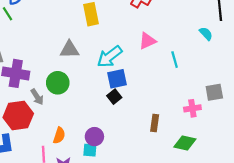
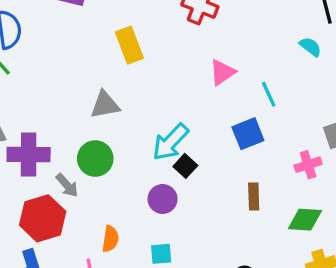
cyan arrow: (109, 57) -> (170, 142), moved
blue square: (117, 79) -> (248, 134), moved
purple circle: (94, 137) -> (163, 199), moved

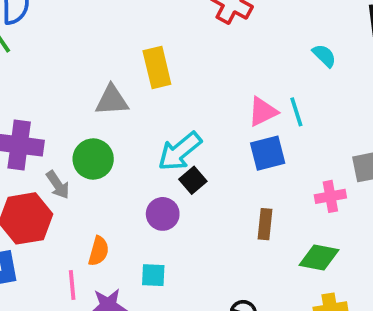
yellow rectangle: (129, 45) -> (157, 68), moved
cyan semicircle: (310, 47) -> (324, 56), moved
pink triangle: (222, 72) -> (263, 112), moved

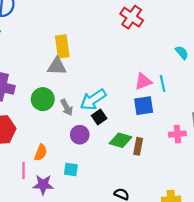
yellow rectangle: (157, 68) -> (62, 46), moved
gray arrow: (58, 185) -> (67, 107), moved
green diamond: (319, 257) -> (120, 140), moved

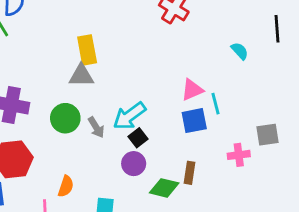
cyan line: (163, 83) -> (216, 104), moved
purple circle: (80, 135) -> (134, 164), moved
green diamond: (120, 140) -> (164, 188), moved

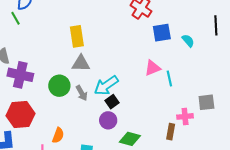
gray triangle: (81, 76) -> (81, 63), moved
blue square: (194, 121) -> (162, 33), moved
brown rectangle: (189, 173) -> (171, 132), moved

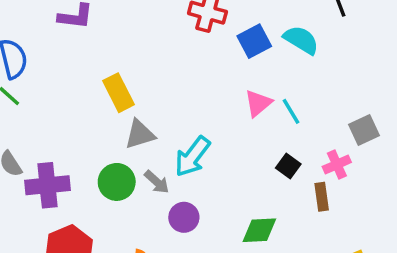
cyan semicircle: (188, 41) -> (301, 40), size x1.5
black square: (112, 102) -> (288, 166), moved
purple circle: (108, 120) -> (184, 217), moved

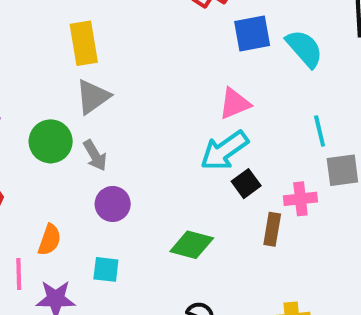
cyan line: (291, 111) -> (320, 131), moved
gray triangle: (140, 134) -> (93, 97), turned -36
cyan arrow: (192, 157) -> (224, 151), moved

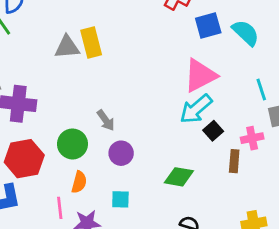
gray triangle: (93, 97) -> (67, 47), moved, turned 36
pink triangle: (235, 104) -> (200, 76), size x1.5
green circle: (51, 141) -> (72, 144), moved

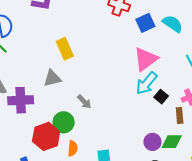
gray triangle: (67, 47) -> (52, 78), moved
purple circle: (121, 153) -> (152, 142), moved
red hexagon: (24, 159) -> (46, 136), moved
green diamond: (179, 177) -> (172, 142), moved

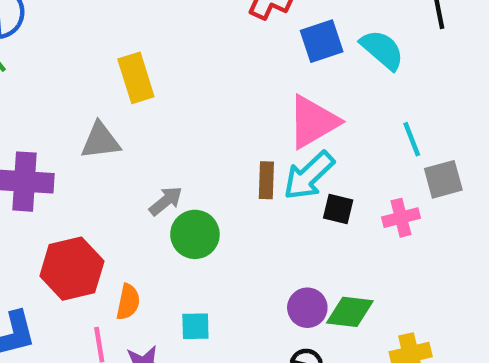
black square: (161, 97) -> (338, 209), turned -32
gray arrow: (84, 102) -> (166, 201), turned -91
brown rectangle: (180, 116) -> (266, 180), moved
green circle: (64, 122) -> (195, 234), moved

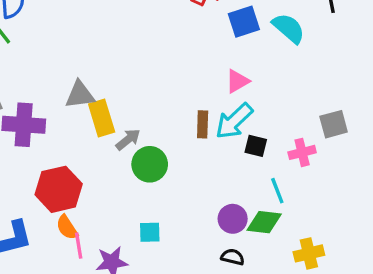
yellow rectangle: (136, 78) -> (102, 118), moved
pink triangle: (313, 122) -> (237, 81), size x0.6
cyan line: (412, 139) -> (277, 191), moved
orange semicircle: (128, 302) -> (67, 227), moved, turned 135

